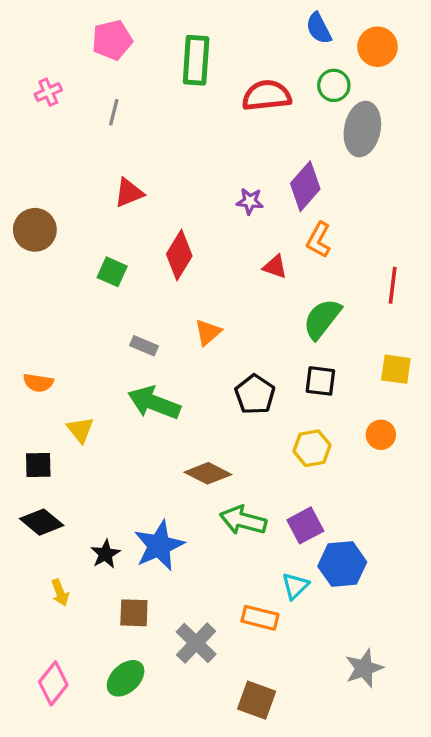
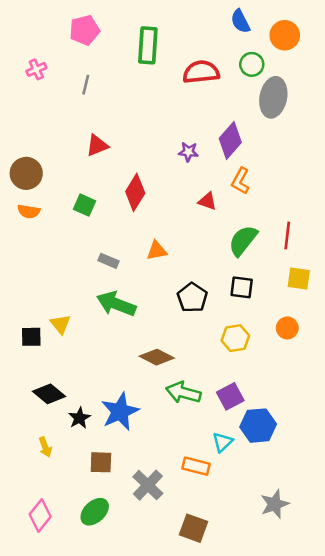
red line: (393, 285) -> (287, 235), moved
orange triangle: (208, 332) -> (157, 251), turned 30
orange semicircle: (38, 383) -> (29, 211), moved
black square: (38, 465) -> (31, 337), moved
black diamond: (42, 522) -> (49, 394), moved

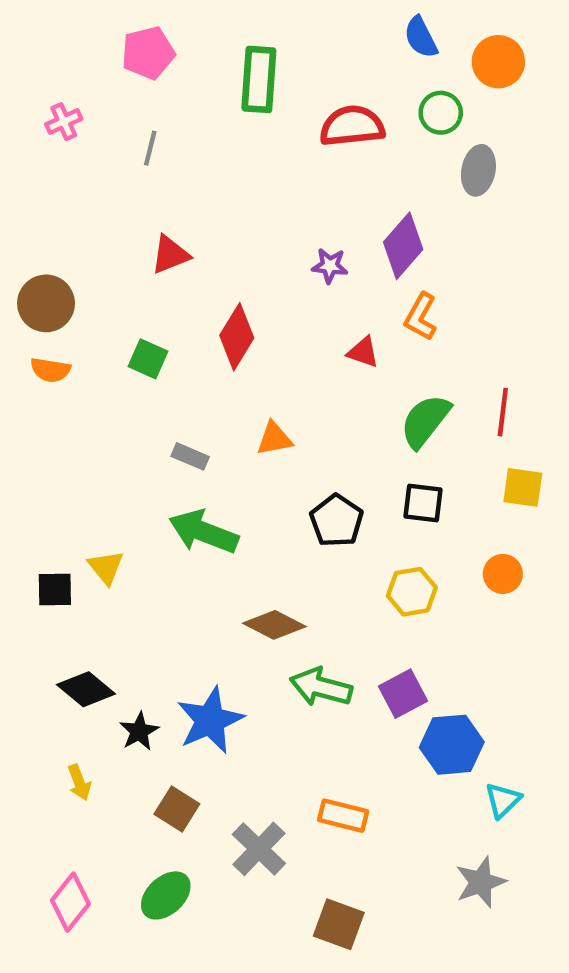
gray ellipse: (273, 97) -> (478, 170), size x0.7
cyan triangle: (223, 442) -> (503, 800), moved
brown square: (101, 462) -> (177, 809), turned 30

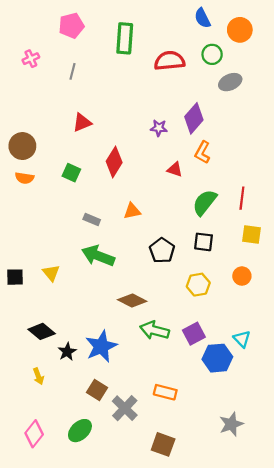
gray ellipse: (478, 170) -> (230, 82), turned 55
black square: (55, 589) -> (15, 277), moved
cyan triangle: (503, 800) -> (242, 339), moved, turned -30
brown square: (177, 809) -> (97, 390), moved

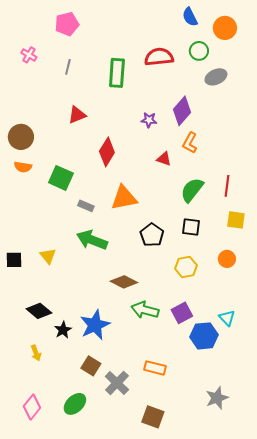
green rectangle: (125, 38) -> (117, 73), moved
pink cross: (31, 59) -> (29, 55), turned -35
green square: (71, 173) -> (61, 178), moved, size x1.4
orange triangle: (132, 211) -> (124, 198), size x1.6

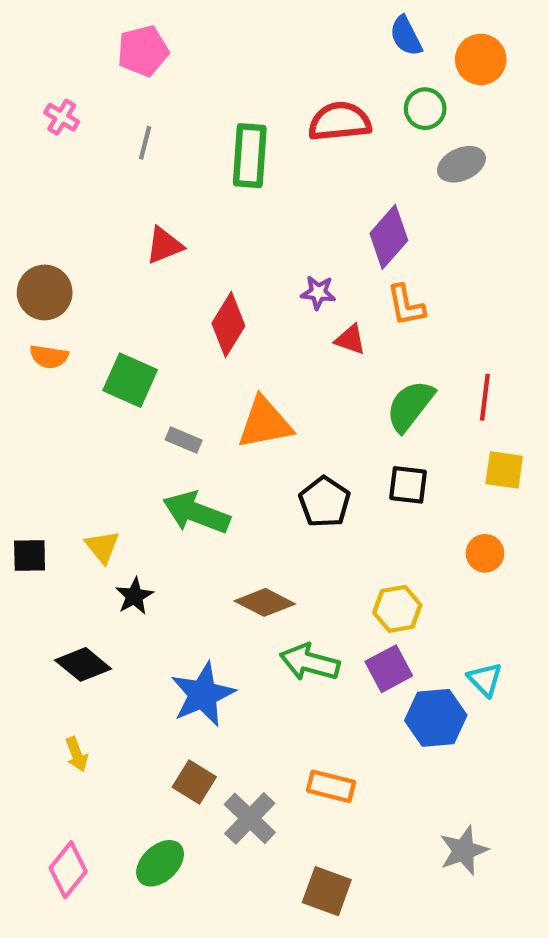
purple star: (149, 120) -> (318, 292), moved
orange L-shape: (190, 143) -> (406, 305), turned -40
yellow hexagon: (186, 267) -> (397, 609), moved
black star: (63, 330) -> (134, 596), moved

